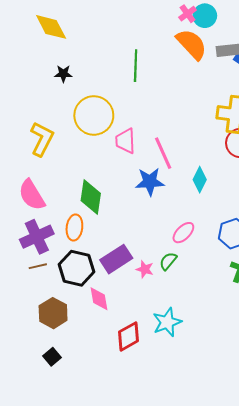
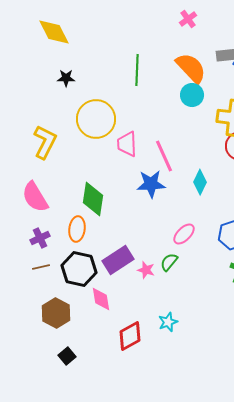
cyan circle: (205, 16) -> (192, 95), moved
orange semicircle: (192, 44) -> (191, 68), moved
purple cross: (37, 237) -> (40, 238), size x0.6
cyan star: (167, 322) -> (168, 322), size x0.7
black square: (52, 357) -> (67, 356), moved

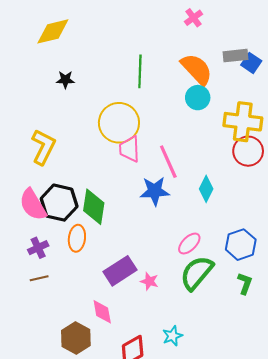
yellow diamond: (54, 32) -> (53, 31), turned -76
yellow circle: (96, 119) -> (119, 123), moved
green semicircle: (169, 262) -> (197, 273), moved, size x1.8
black hexagon: (79, 269) -> (59, 203), moved
brown hexagon: (56, 313) -> (76, 338), moved

